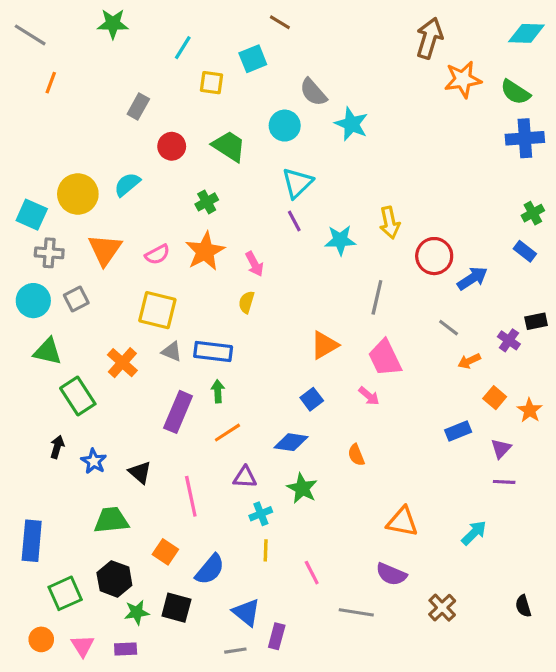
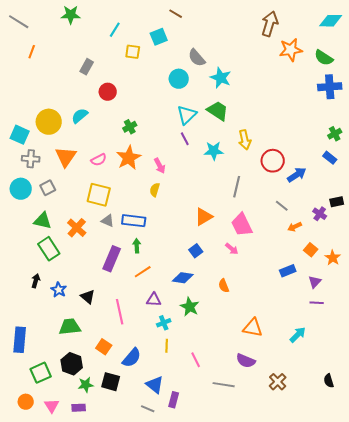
green trapezoid: (229, 146) -> (218, 111), moved
green triangle: (48, 351) -> (43, 221), moved
gray line: (235, 651) -> (148, 409), turned 32

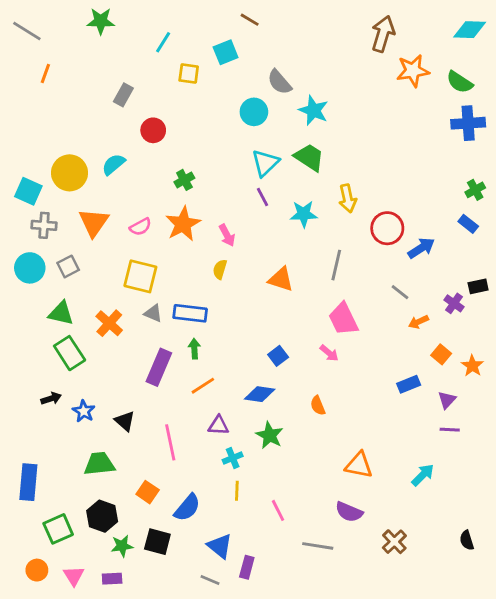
orange triangle: (204, 217) -> (281, 279), moved, turned 48
black arrow: (36, 281) -> (51, 398), turned 56

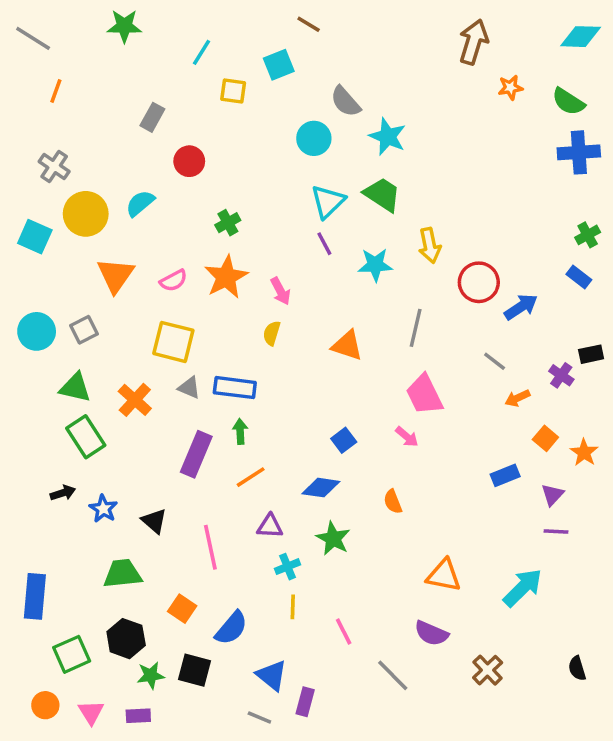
orange star: (413, 71) -> (510, 87), size x0.6
gray cross: (44, 225) -> (54, 166), moved, turned 30
cyan arrow: (423, 475) -> (523, 588), size x1.4
gray line: (318, 546) -> (393, 675), turned 36

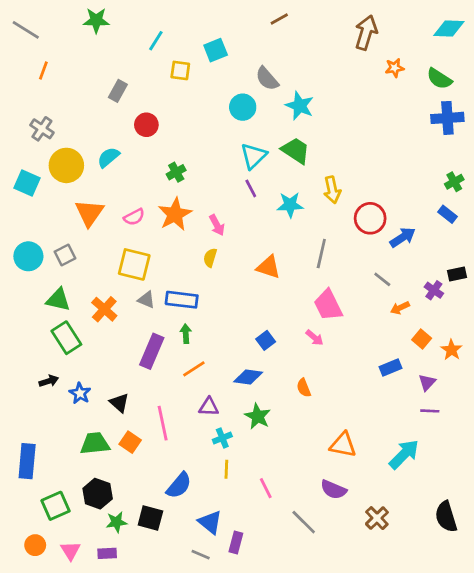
brown line: (309, 24) -> (279, 19), moved, turned -60
orange square: (182, 609) -> (130, 442), moved
black semicircle: (577, 668) -> (446, 517), size x1.6

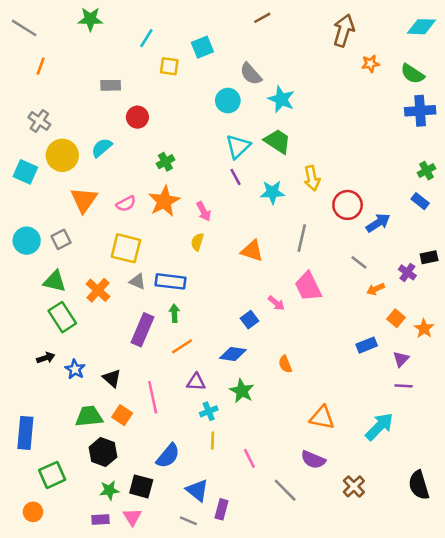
gray rectangle: (118, 91) -> (111, 85), turned 60
pink arrow: (315, 338) -> (276, 303), moved
black hexagon: (98, 494) -> (103, 452), moved
pink triangle: (70, 551) -> (132, 517), moved

